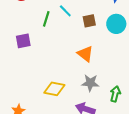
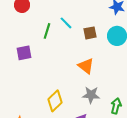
yellow diamond: (54, 89) -> (55, 101), turned -55

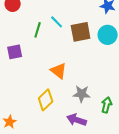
brown square: (90, 33) -> (81, 32), size x1.5
orange triangle: (86, 66) -> (59, 71), moved

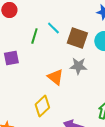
brown square: (81, 32) -> (77, 38), turned 30
gray star: (82, 94) -> (78, 66), moved

